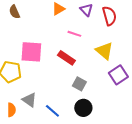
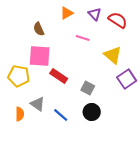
brown semicircle: (14, 12) -> (39, 29), moved
red semicircle: (109, 16) -> (118, 20), turned -42
red rectangle: (66, 58) -> (59, 76), moved

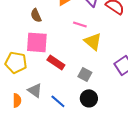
yellow triangle: (113, 55) -> (93, 41), moved

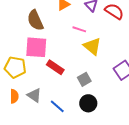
brown semicircle: (36, 15) -> (35, 20), size x1.5
gray square: (85, 74) -> (84, 79), turned 32
orange semicircle: (17, 100) -> (14, 96), moved

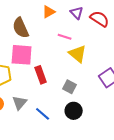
red rectangle: (55, 67) -> (41, 75), turned 36
gray square: (84, 79) -> (70, 87), turned -32
gray triangle: (34, 95) -> (20, 103), turned 35

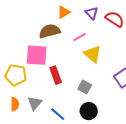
brown semicircle: (21, 28) -> (50, 31), moved, turned 100
pink line: (65, 37) -> (80, 37), turned -48

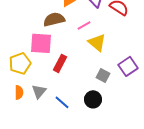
yellow pentagon: (16, 75) -> (20, 63), turned -30
red rectangle: (56, 75) -> (60, 63), turned 48
gray square: (85, 87) -> (103, 75), moved

